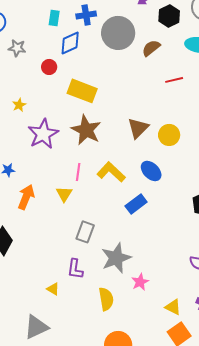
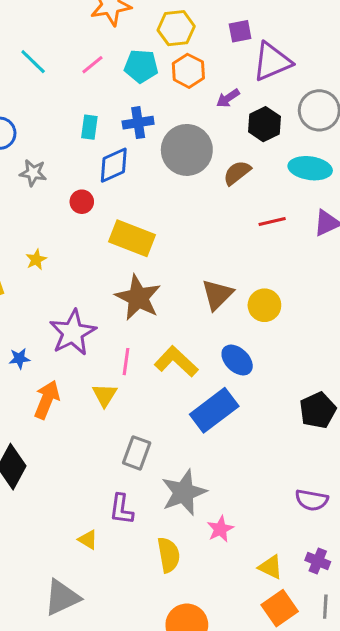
purple star: (43, 134) -> (73, 333), moved
blue rectangle: (136, 204) -> (214, 410), size x1.4

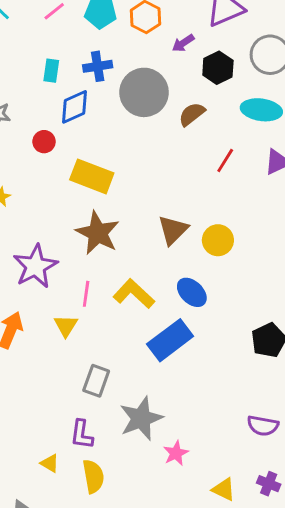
red line: (272, 221) -> (225, 160), turned -45
yellow semicircle: (169, 555) -> (93, 476), moved

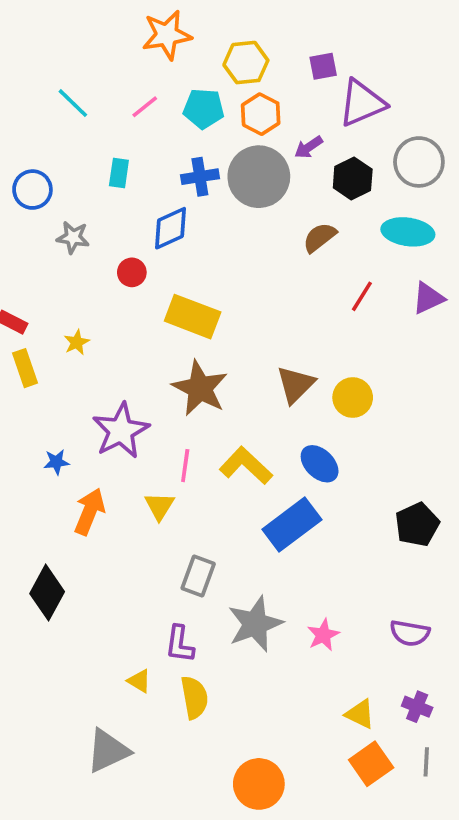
cyan rectangle: (51, 71) -> (119, 173), moved
gray circle: (144, 92) -> (259, 177), moved
pink star: (176, 453) -> (323, 635), moved

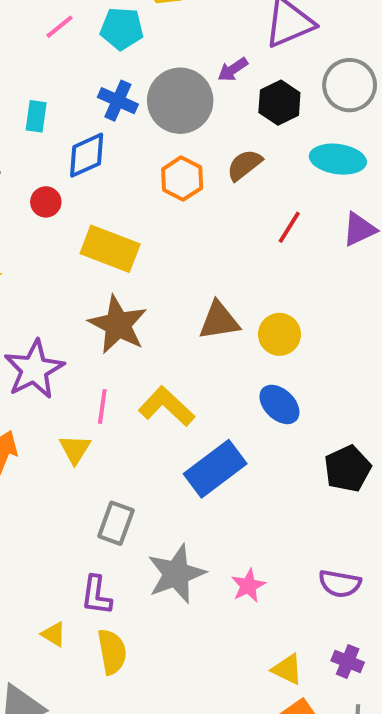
orange hexagon: (261, 114) -> (182, 179), moved
cyan rectangle: (119, 173) -> (36, 116), moved
blue cross: (200, 177) -> (118, 101), turned 33
brown triangle: (296, 385) -> (219, 321), turned 36
blue ellipse: (320, 464) -> (279, 404), moved

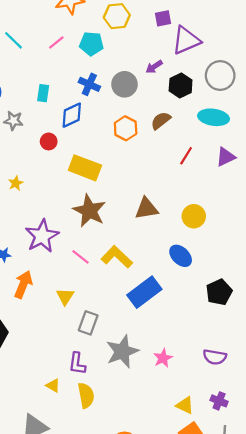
gray circle: (180, 101) -> (124, 84), size x0.7
yellow circle: (279, 334) -> (194, 216), moved
pink line: (102, 406) -> (81, 257), turned -60
yellow triangle: (75, 449) -> (65, 296), moved

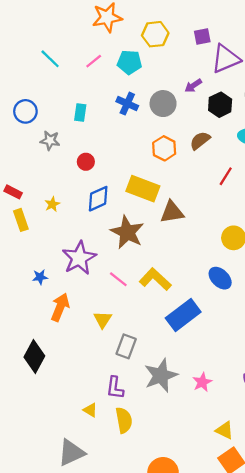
blue diamond: (72, 115) -> (98, 199), moved
yellow rectangle: (85, 168) -> (143, 189), moved
brown triangle: (146, 209) -> (172, 212), moved

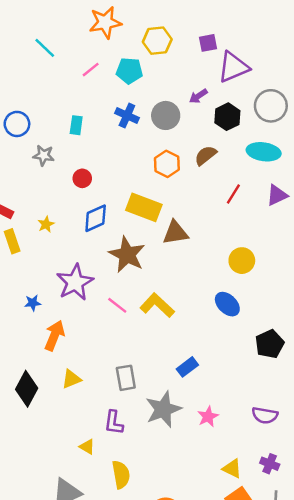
cyan line: (50, 59) -> (45, 48), moved
blue rectangle: (183, 315) -> (187, 367), moved, size x0.6
yellow triangle: (103, 320) -> (71, 379), moved, turned 36
gray rectangle: (126, 346) -> (126, 378), turned -30
yellow semicircle: (124, 420) -> (121, 475), moved

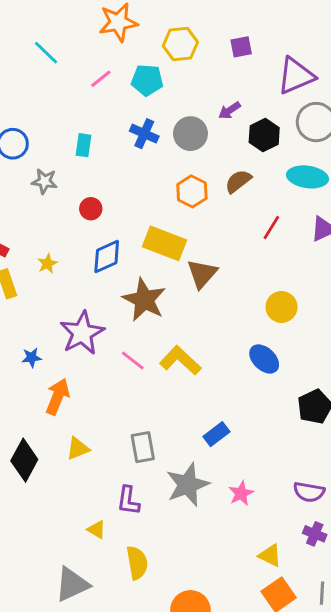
purple triangle: (233, 67) -> (296, 76), moved
brown triangle: (175, 233) -> (202, 274), turned -40
purple cross: (270, 464) -> (315, 534), moved

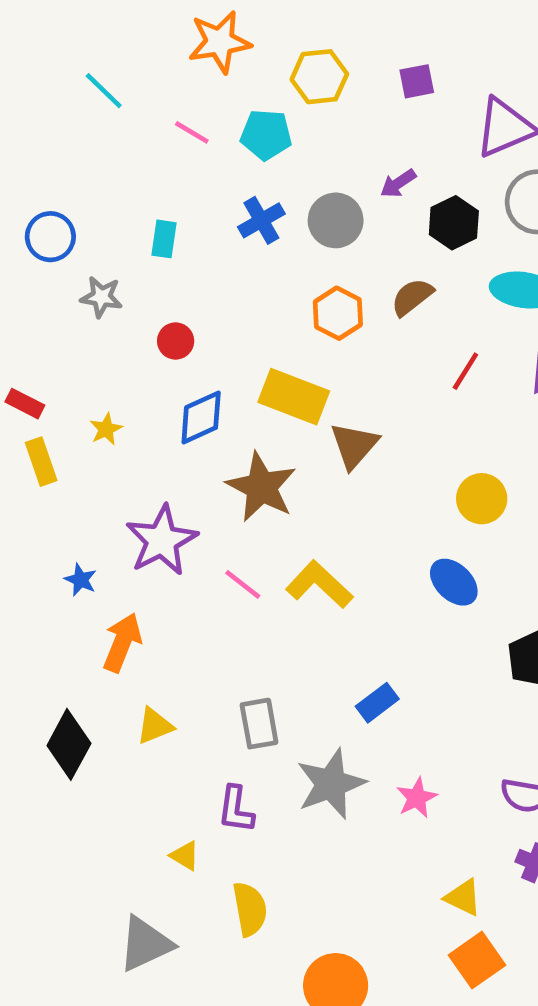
pink line: (101, 79) -> (192, 132), turned 70
blue cross: (144, 134) -> (261, 220), turned 36
blue star: (32, 358) -> (81, 580), turned 30

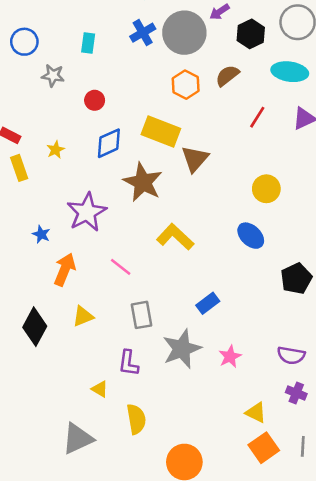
gray circle: (336, 220) -> (184, 33), size x1.4
pink line: (243, 584) -> (121, 267), moved

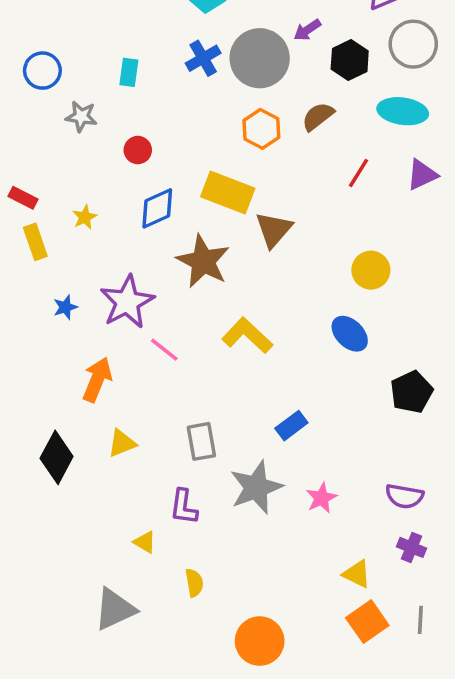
blue star: (41, 234) -> (65, 307), moved, turned 30
pink line: (121, 267) -> (164, 350), moved
yellow semicircle: (136, 419) -> (194, 583), size x0.7

